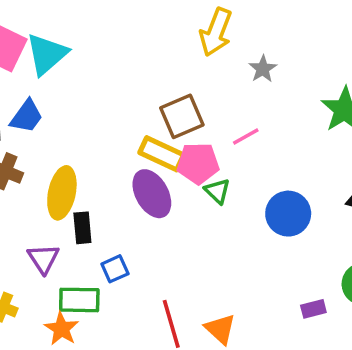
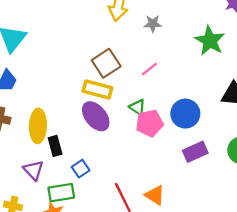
gray star: (263, 69) -> (153, 24), turned -30
pink pentagon: (198, 163) -> (149, 123), moved
purple rectangle: (313, 309) -> (195, 152), moved, size x1.5

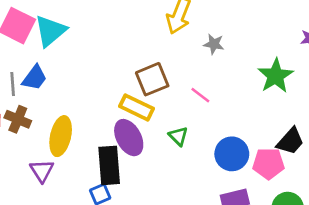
pink line: (149, 69) -> (200, 95), turned 66
pink pentagon: (149, 123) -> (268, 164), moved
black rectangle: (55, 146) -> (109, 165), moved, size x1.6
purple triangle: (33, 170) -> (42, 171), moved

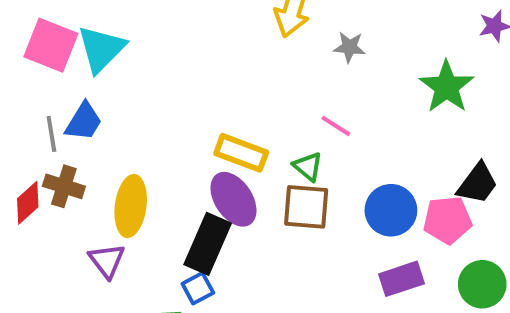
brown square: (152, 79) -> (306, 207), moved, turned 32
green triangle: (178, 136) -> (308, 166), moved
black rectangle: (109, 165) -> (208, 244), turned 33

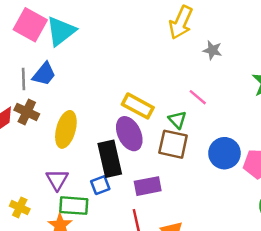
black rectangle: (208, 244) -> (110, 159), turned -44
purple triangle: (107, 261) -> (57, 180), moved
purple rectangle: (401, 279) -> (148, 186), moved

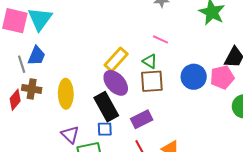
yellow rectangle: (138, 106) -> (116, 60), turned -60
blue square: (100, 185) -> (105, 129), turned 35

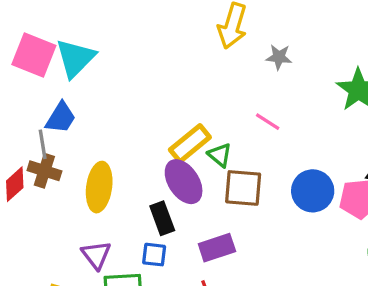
green triangle: (150, 61) -> (220, 155), moved
gray line: (22, 64) -> (43, 144), moved
black rectangle: (106, 107) -> (162, 218), size x0.7

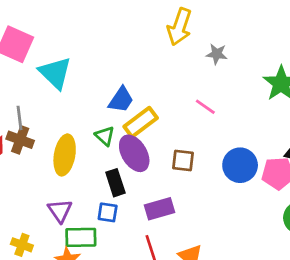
cyan triangle: (75, 58) -> (55, 73), moved, turned -33
blue trapezoid: (61, 118) -> (121, 100), moved
green triangle: (220, 155) -> (105, 136), moved
brown square: (243, 188) -> (183, 160), size x0.7

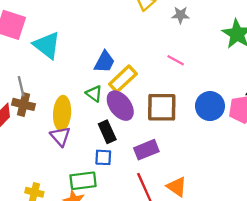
brown square: (183, 160) -> (162, 107), size x1.6
purple triangle: (60, 211) -> (60, 136), moved

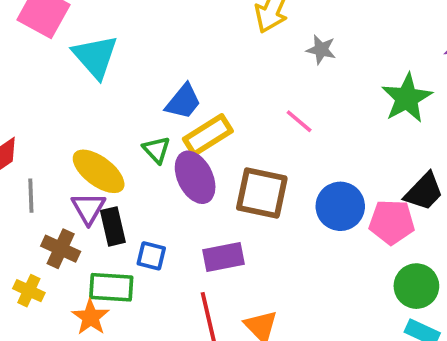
gray line: (21, 86) -> (31, 196), moved
brown cross: (24, 104) -> (61, 249), moved
yellow ellipse: (62, 113) -> (99, 171), turned -68
black rectangle: (107, 132) -> (113, 226), moved

